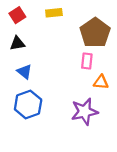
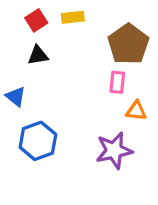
red square: (17, 15) -> (36, 20), moved
black triangle: (17, 43) -> (38, 55), moved
blue triangle: (24, 72) -> (16, 97), moved

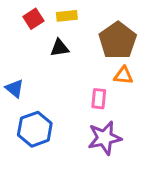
black triangle: (38, 55) -> (60, 48), moved
pink rectangle: (117, 82) -> (99, 99), moved
orange triangle: (136, 111) -> (123, 75), moved

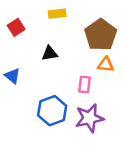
red square: (33, 19) -> (16, 27), moved
black triangle: (60, 48) -> (50, 53), moved
blue hexagon: (35, 129) -> (52, 111), moved

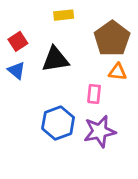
red square: (16, 27) -> (18, 41), moved
black triangle: (50, 53) -> (55, 59), size x1.5
blue triangle: (12, 76) -> (17, 70), moved

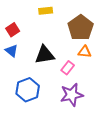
black triangle: (55, 59) -> (45, 55), moved
pink rectangle: (94, 94) -> (68, 68), turned 32
blue hexagon: (58, 123) -> (28, 90), moved

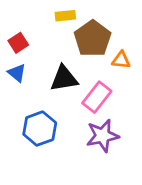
brown pentagon: (81, 28) -> (93, 39), moved
orange triangle: (85, 52) -> (121, 60), moved
pink rectangle: (68, 68) -> (97, 97), size x1.5

